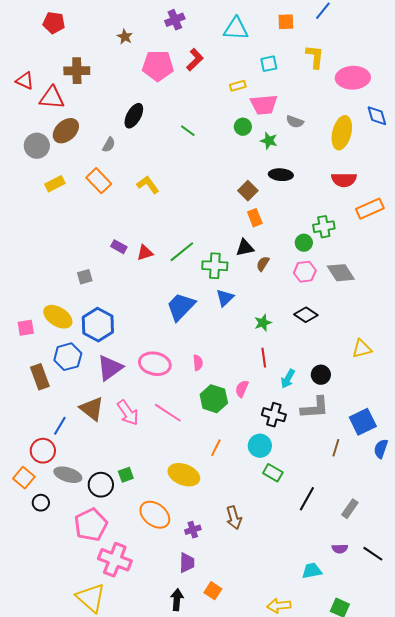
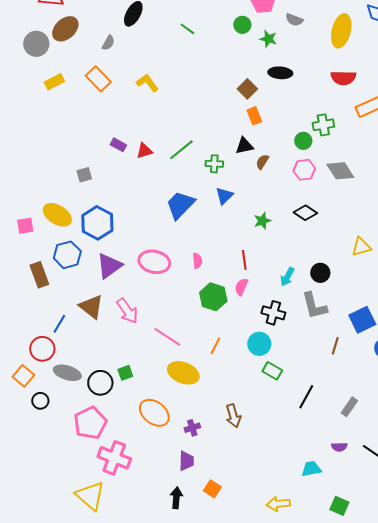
green cross: (215, 266) -> (214, 164), size x0.7
red line: (264, 358) -> (244, 260), moved
gray L-shape: (315, 408) -> (314, 306), turned 80
pink line: (168, 413) -> (167, 337), moved

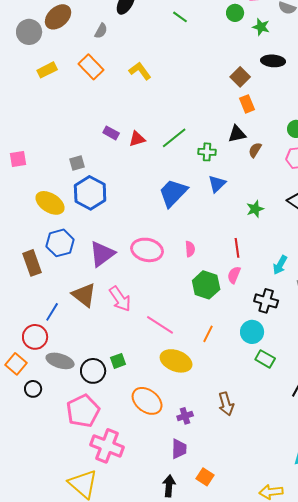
blue hexagon: (97, 223) -> (90, 193), moved
pink square: (25, 226) -> (18, 159), moved

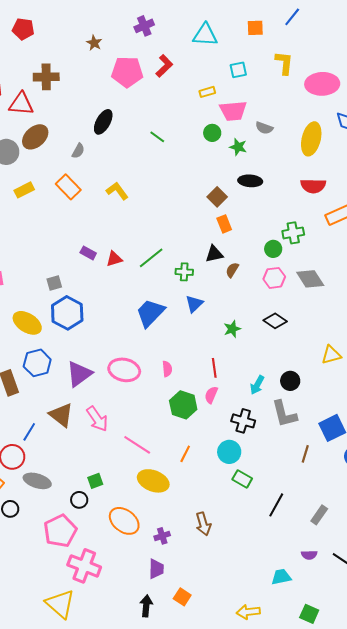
black circle: (93, 371) -> (79, 500), moved, size x0.7

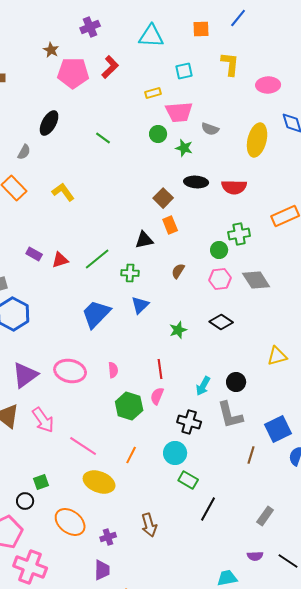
brown star: (94, 43) -> (51, 50), moved
pink ellipse: (322, 84) -> (268, 85), size x0.7
red semicircle: (313, 186) -> (234, 187), moved
black triangle: (214, 254) -> (144, 240), moved
black line: (276, 505) -> (208, 509), moved

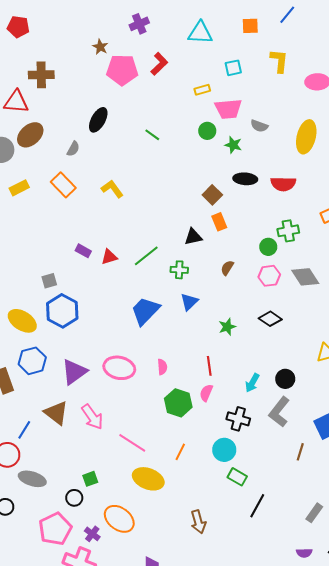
gray L-shape: (230, 415) -> (279, 412), turned 52
purple cross: (108, 537) -> (92, 534), moved, turned -35

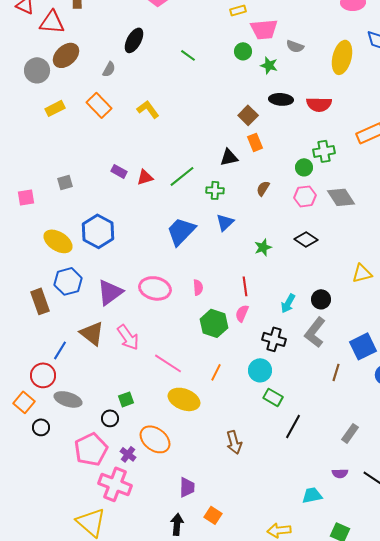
gray square: (49, 281) -> (65, 182), moved

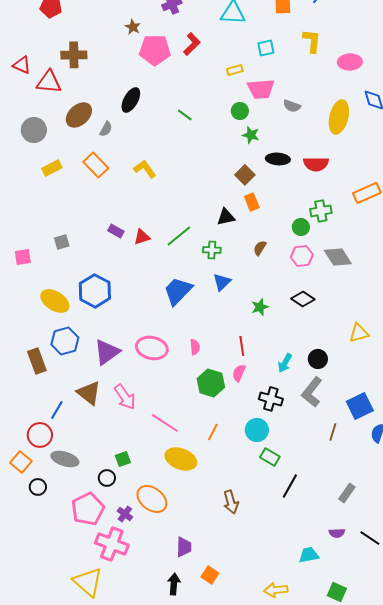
brown ellipse: (66, 55) -> (79, 115), moved
green star: (269, 65) -> (251, 135), moved

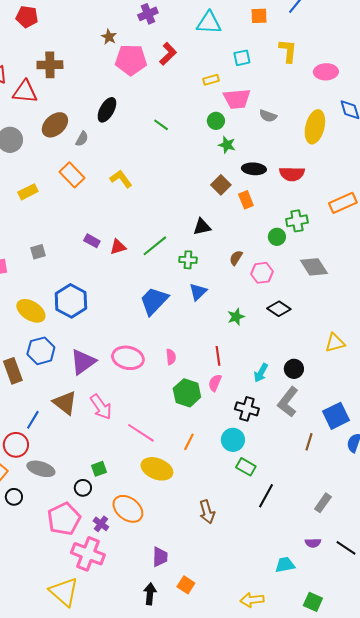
yellow rectangle: (52, 168) -> (28, 192), moved
orange rectangle: (252, 202) -> (246, 200), moved
pink hexagon: (302, 256) -> (262, 273), moved

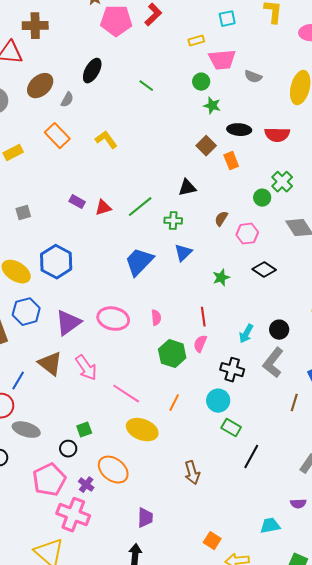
green cross: (297, 221) -> (282, 182), turned -35
orange square: (186, 585) -> (212, 541), moved

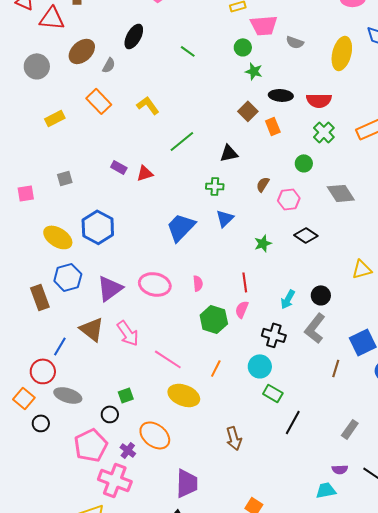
green cross: (282, 182) -> (324, 132), moved
green line: (140, 207) -> (182, 141), moved
purple trapezoid: (145, 518) -> (187, 483), size x1.4
cyan trapezoid: (270, 526) -> (326, 490), moved

